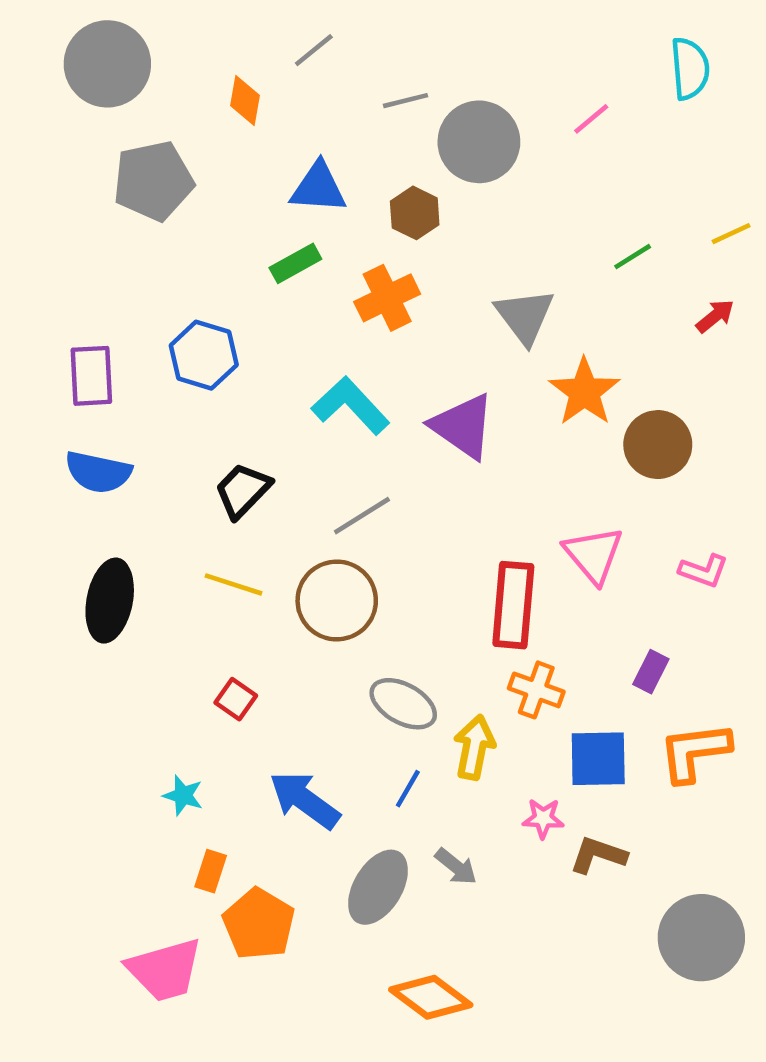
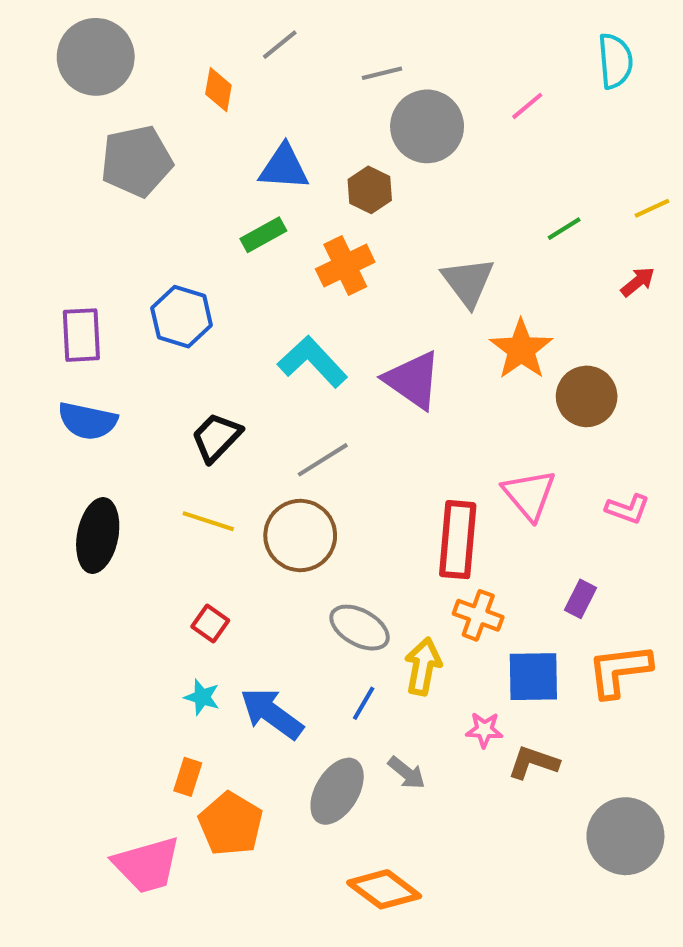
gray line: (406, 101) -> (382, 73), moved
cyan star: (183, 795) -> (202, 697), moved

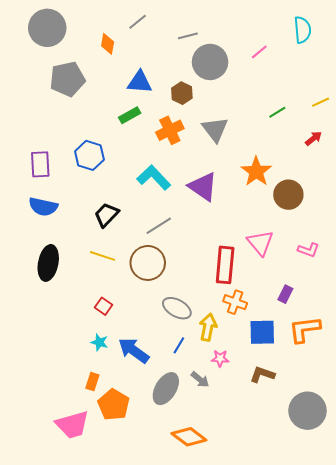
gray triangle: (468, 282) -> (215, 129), moved
pink star: (484, 730) -> (220, 358), moved

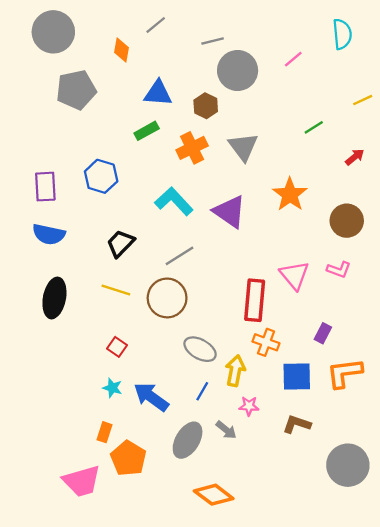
yellow line: (321, 102) -> (363, 100), moved
brown circle: (288, 195) -> (347, 221), moved
pink L-shape: (309, 250) -> (339, 270), moved

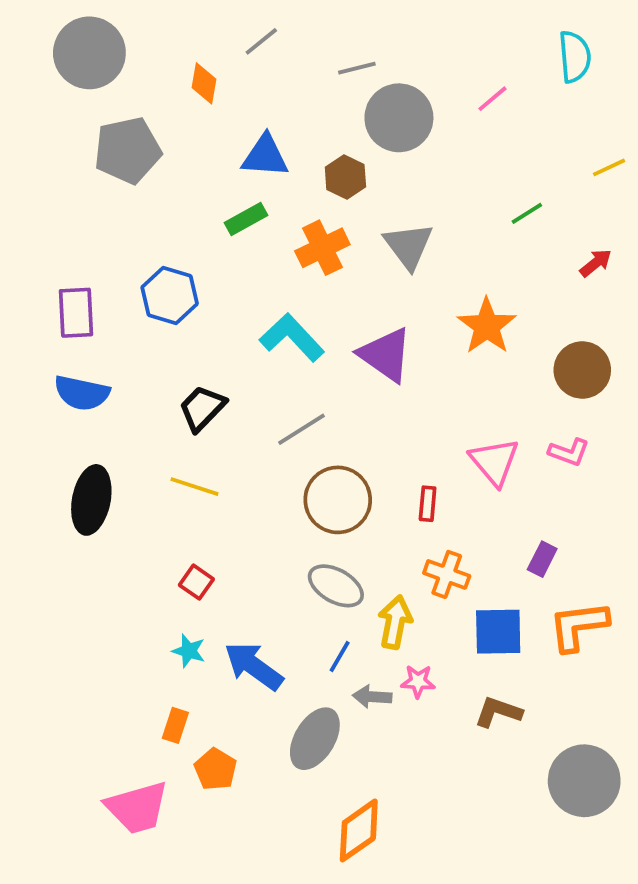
brown circle: (167, 298) -> (338, 500), moved
red rectangle: (255, 300) -> (428, 504), size x0.5
gray arrow: (226, 430) -> (372, 697), moved, turned 145
orange pentagon: (128, 458) -> (215, 769), size x0.7
orange diamond: (214, 495) -> (359, 830), turned -72

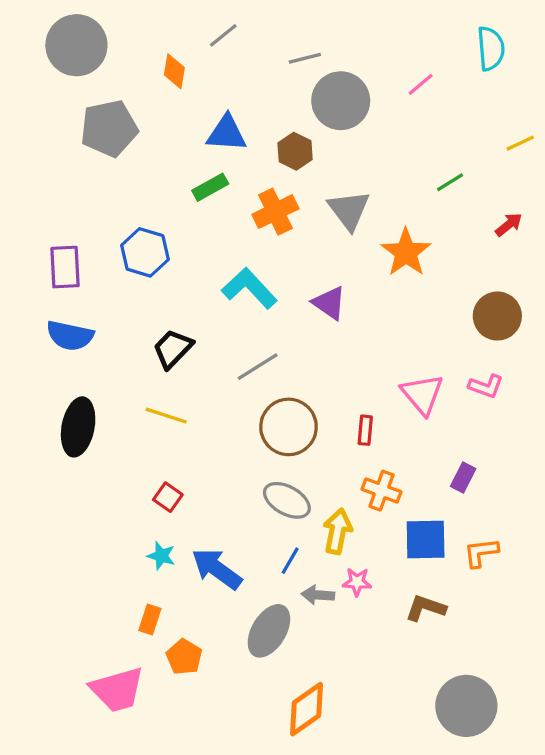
orange star: (487, 326) -> (406, 252), moved
purple triangle: (386, 355) -> (329, 303), size x0.7
orange L-shape: (578, 626) -> (481, 553), moved, size x0.7
gray circle: (584, 781) -> (466, 706), moved

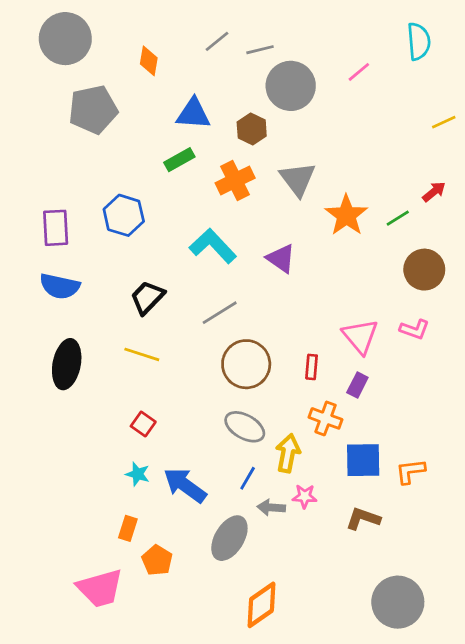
gray line: (223, 35) -> (217, 41), moved
green line: (450, 182) -> (398, 218), moved
purple rectangle: (463, 478) -> (357, 385), moved

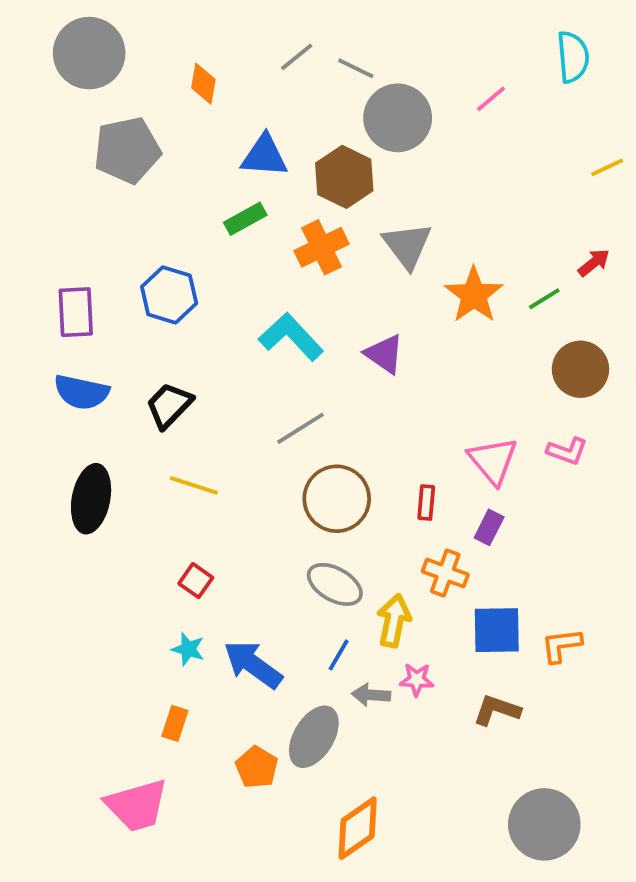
gray line: (260, 50) -> (356, 68), turned 40
brown hexagon: (252, 129) -> (344, 177), size x1.4
black trapezoid: (147, 297) -> (169, 405), moved
orange pentagon: (157, 560) -> (257, 767), moved

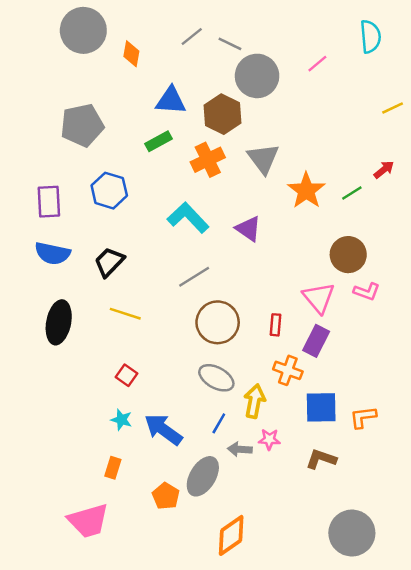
gray circle: (89, 53) -> (83, 30), moved
gray pentagon: (127, 150) -> (82, 125), moved
brown circle: (580, 369) -> (348, 255), moved
purple rectangle: (489, 527) -> (316, 341), size x1.4

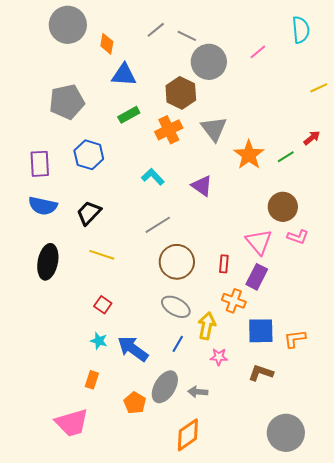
blue triangle: (171, 101) -> (124, 75), moved
cyan L-shape: (188, 218) -> (153, 177), size x0.7
gray arrow: (240, 449) -> (198, 392), moved

